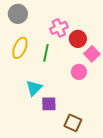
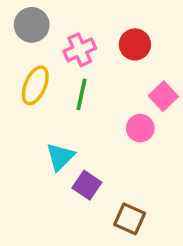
pink cross: (59, 28) -> (80, 50), moved
red circle: (78, 39) -> (135, 44), moved
purple square: (49, 104) -> (87, 185), turned 35

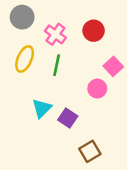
pink cross: (80, 50) -> (55, 34), turned -30
purple square: (87, 185) -> (68, 118), moved
brown square: (130, 219) -> (90, 151), turned 35

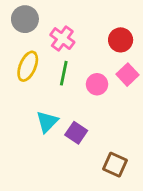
red circle: (94, 31) -> (121, 40), moved
pink circle: (97, 89) -> (97, 84), moved
brown square: (90, 151) -> (115, 165), moved, turned -35

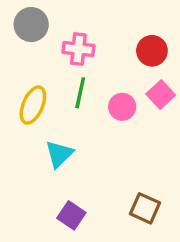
pink cross: (62, 39) -> (78, 49), turned -30
yellow ellipse: (28, 66) -> (33, 105), moved
purple square: (76, 133) -> (71, 215), moved

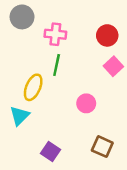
yellow ellipse: (33, 105) -> (33, 87), moved
pink circle: (122, 107) -> (86, 103), moved
cyan triangle: (59, 154) -> (20, 116), moved

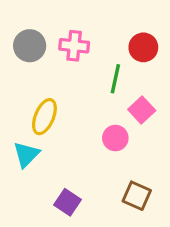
gray circle: (22, 17) -> (30, 46), moved
green line: (57, 65) -> (115, 79), moved
pink square: (113, 66) -> (142, 110), moved

